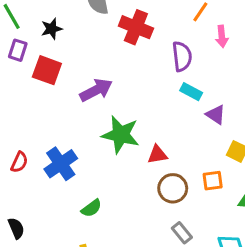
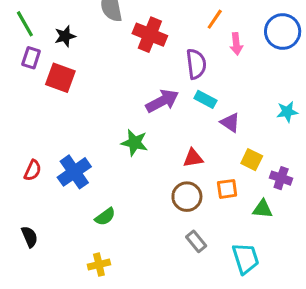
purple arrow: (96, 90) -> (162, 101), moved
green star: (121, 135) -> (134, 143), size x0.7
red triangle: (157, 155) -> (193, 158), moved

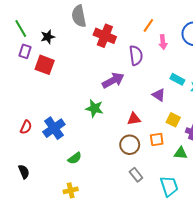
cyan rectangle: (205, 99) -> (177, 79), moved

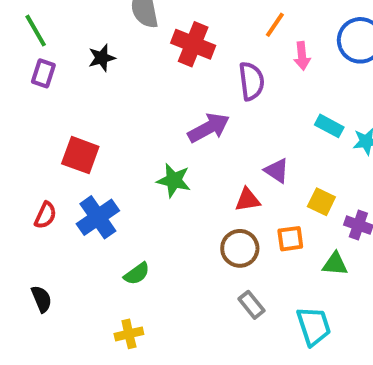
black star: (48, 37) -> (102, 58), moved
red square: (45, 65) -> (80, 155), moved
purple triangle: (159, 95) -> (277, 171), moved

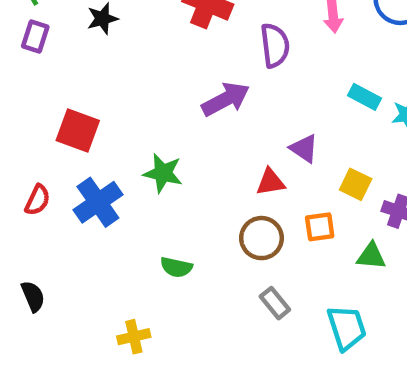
green star: (174, 180) -> (163, 173), moved
green semicircle: (137, 274) -> (176, 267), moved, turned 48

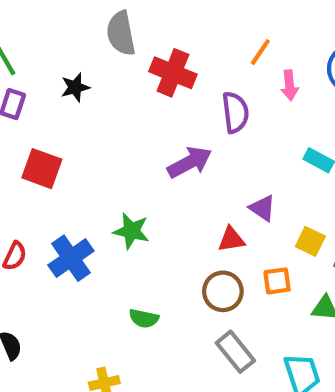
red square: (78, 131) -> (42, 169), moved
gray rectangle: (275, 303) -> (235, 352), size x1.4

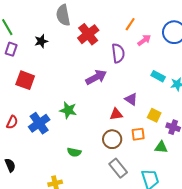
red cross: (173, 73) -> (88, 34), turned 30
pink arrow: (289, 85) -> (144, 40), turned -120

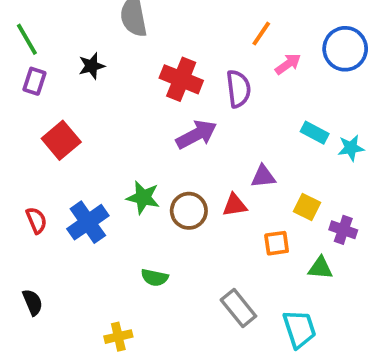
red cross: (88, 34) -> (181, 79), moved, turned -30
red square: (25, 80) -> (61, 140), turned 30
purple triangle: (131, 99) -> (263, 176), turned -40
red semicircle: (12, 122) -> (36, 220), turned -48
brown circle: (112, 139) -> (189, 211), moved

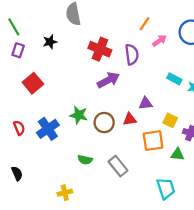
orange square: (277, 243) -> (153, 141), size x1.5
gray rectangle: (238, 308) -> (118, 166), moved

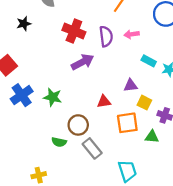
pink arrow: (159, 41) -> (132, 34), moved, turned -152
purple triangle: (146, 103) -> (131, 85), moved
brown circle: (104, 123) -> (78, 125), moved
blue cross: (48, 129) -> (22, 95), moved
cyan trapezoid: (166, 188) -> (127, 171), moved

